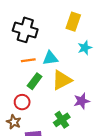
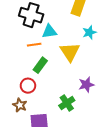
cyan triangle: (50, 58) -> (49, 31), moved
yellow triangle: (62, 80) -> (70, 52), moved, turned -35

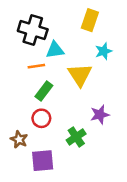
red circle: (28, 86) -> (41, 118), moved

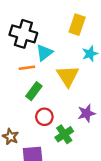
cyan triangle: (55, 50) -> (44, 53), turned -30
red circle: (41, 118) -> (44, 117), moved

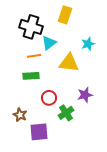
yellow rectangle: (77, 25) -> (65, 15), moved
yellow triangle: (68, 76) -> (69, 63), turned -50
green rectangle: (34, 91) -> (31, 76), moved, turned 49

